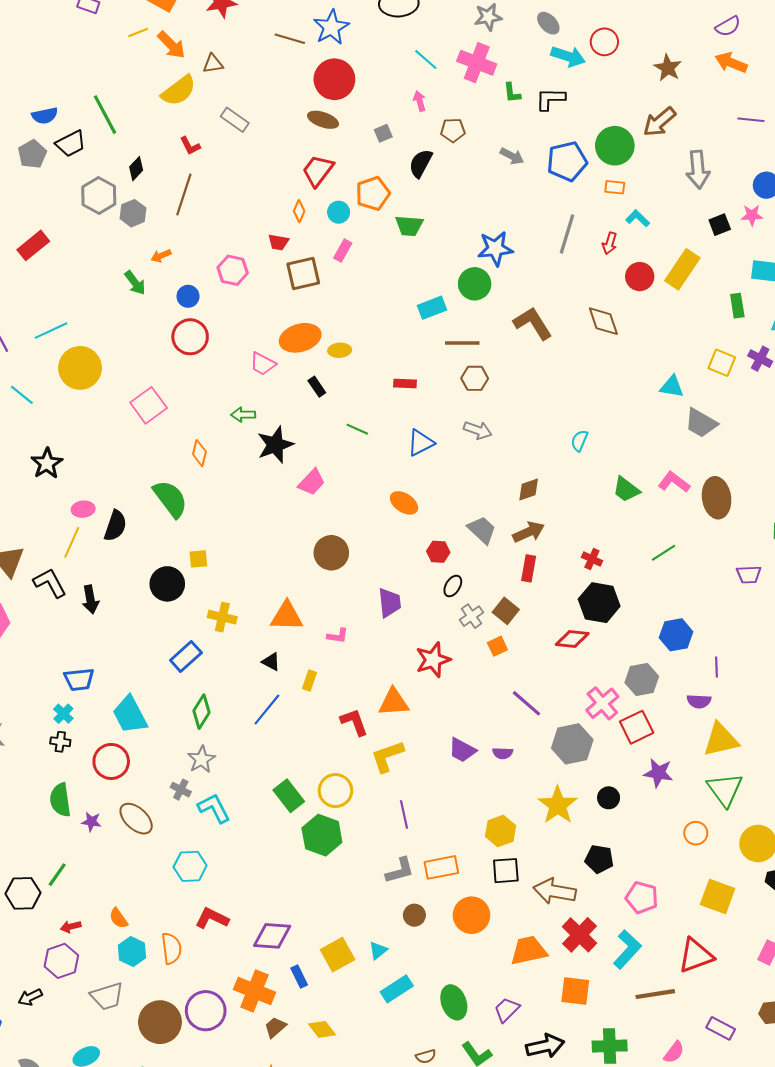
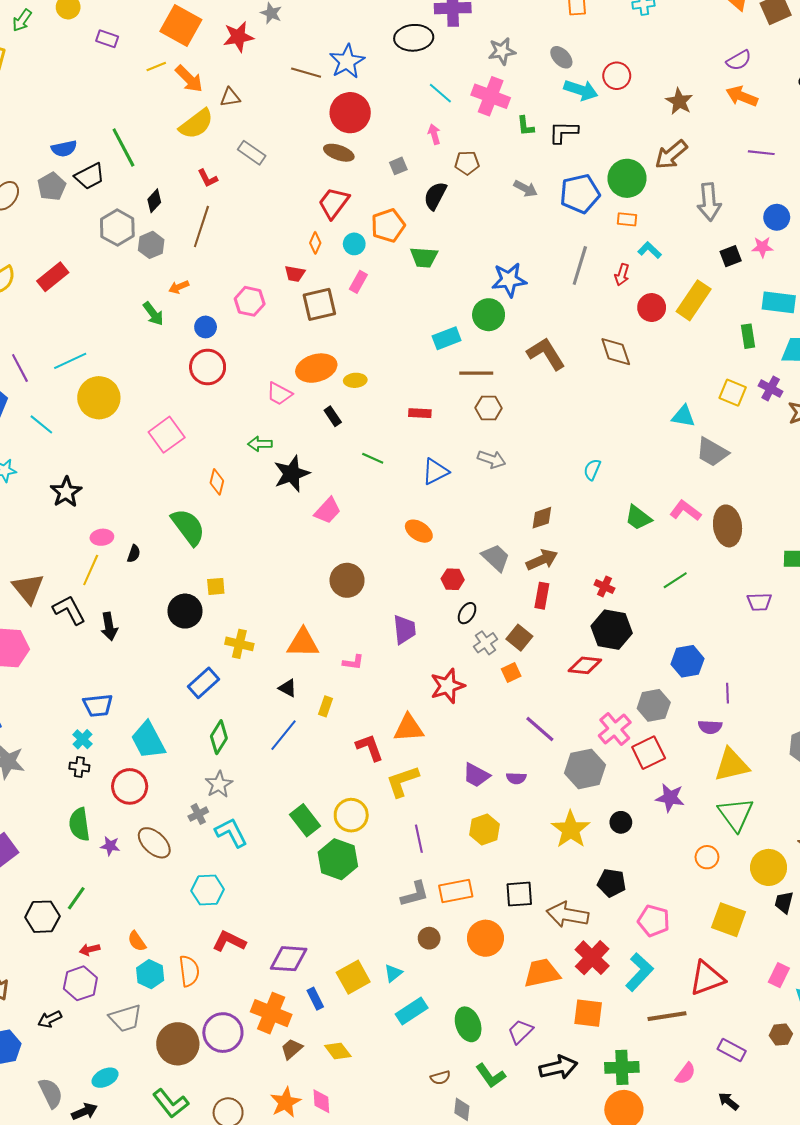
black semicircle: (115, 526) -> (134, 554), size x0.6
gray cross: (181, 790) -> (198, 814), turned 36
yellow hexagon: (501, 831) -> (484, 829), moved

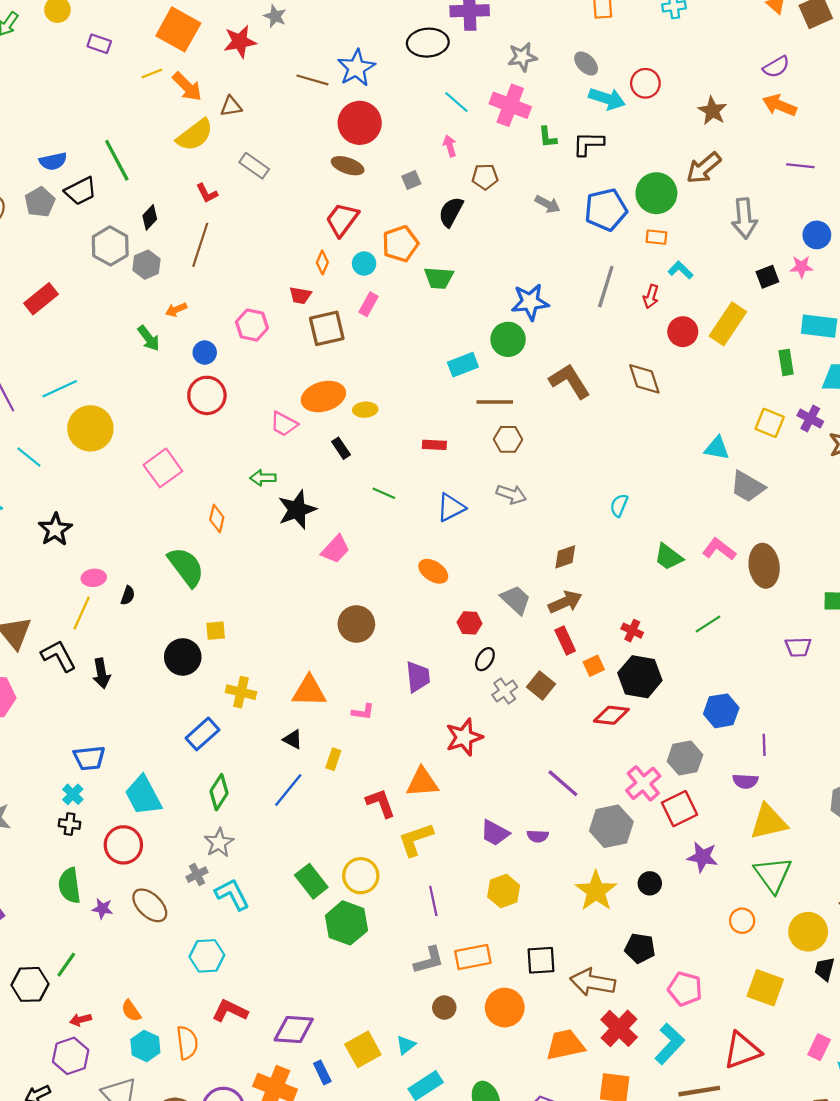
red rectangle: (542, 596) -> (565, 640), turned -35
orange square: (511, 673) -> (594, 666), moved

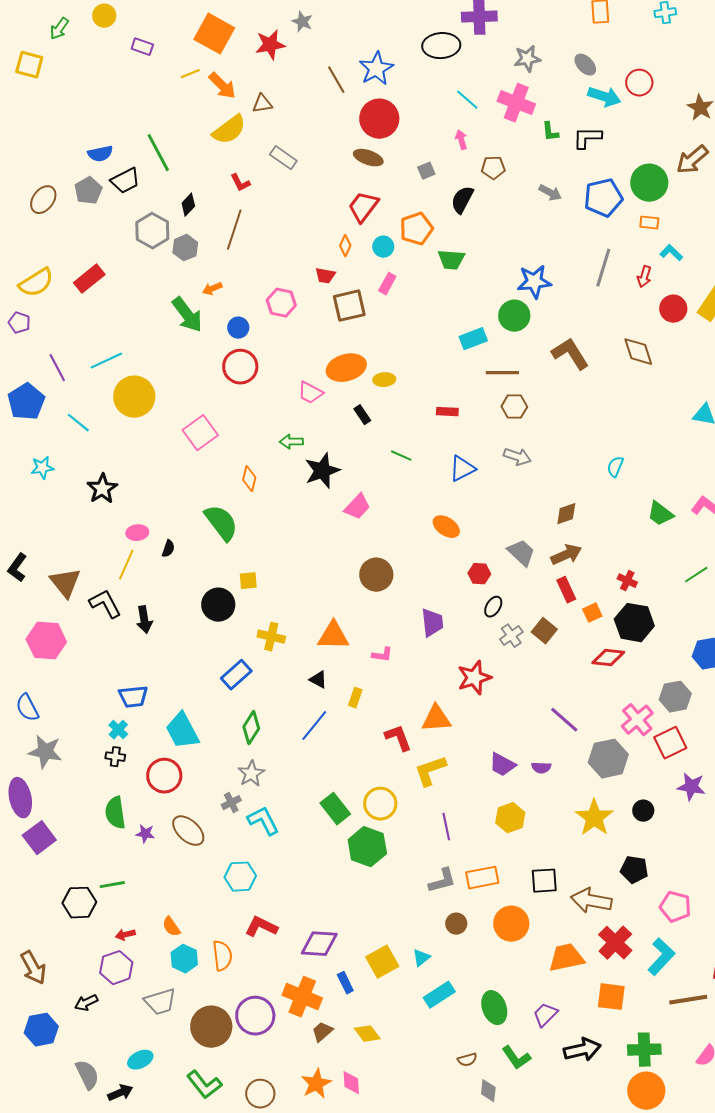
brown line: (312, 80) -> (336, 80), turned 44
green arrow: (149, 338) -> (187, 315), size x1.5
green line: (66, 965) -> (112, 885), turned 45

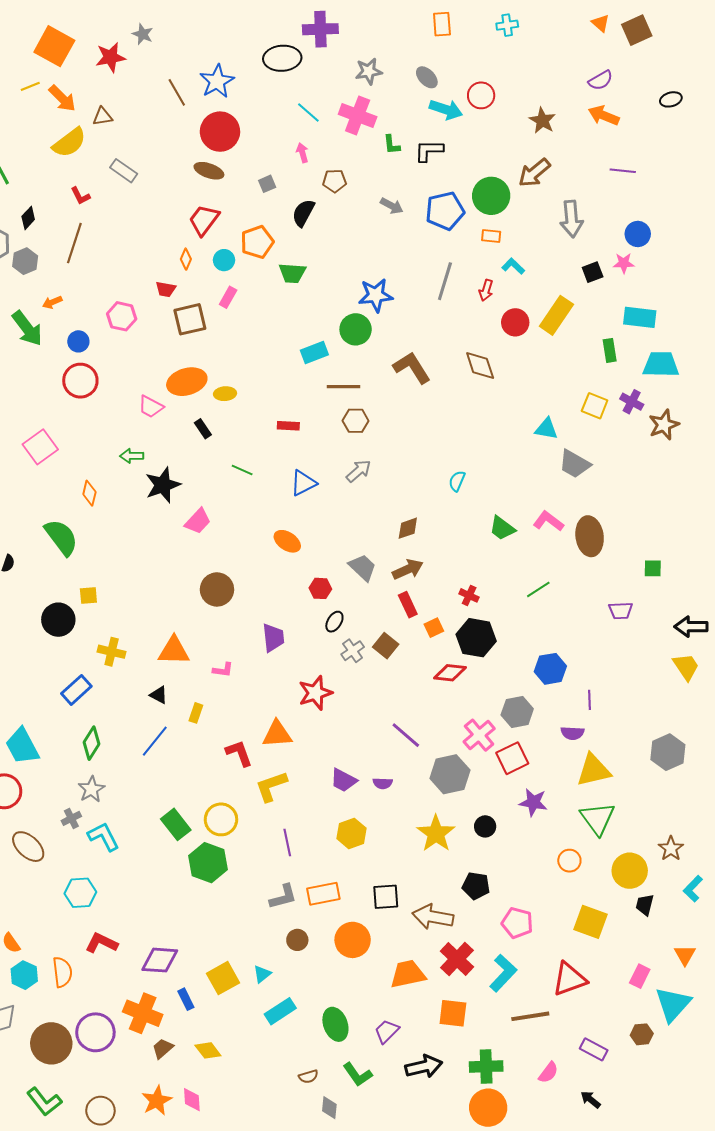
gray arrow: (517, 457) -> (359, 471), turned -60

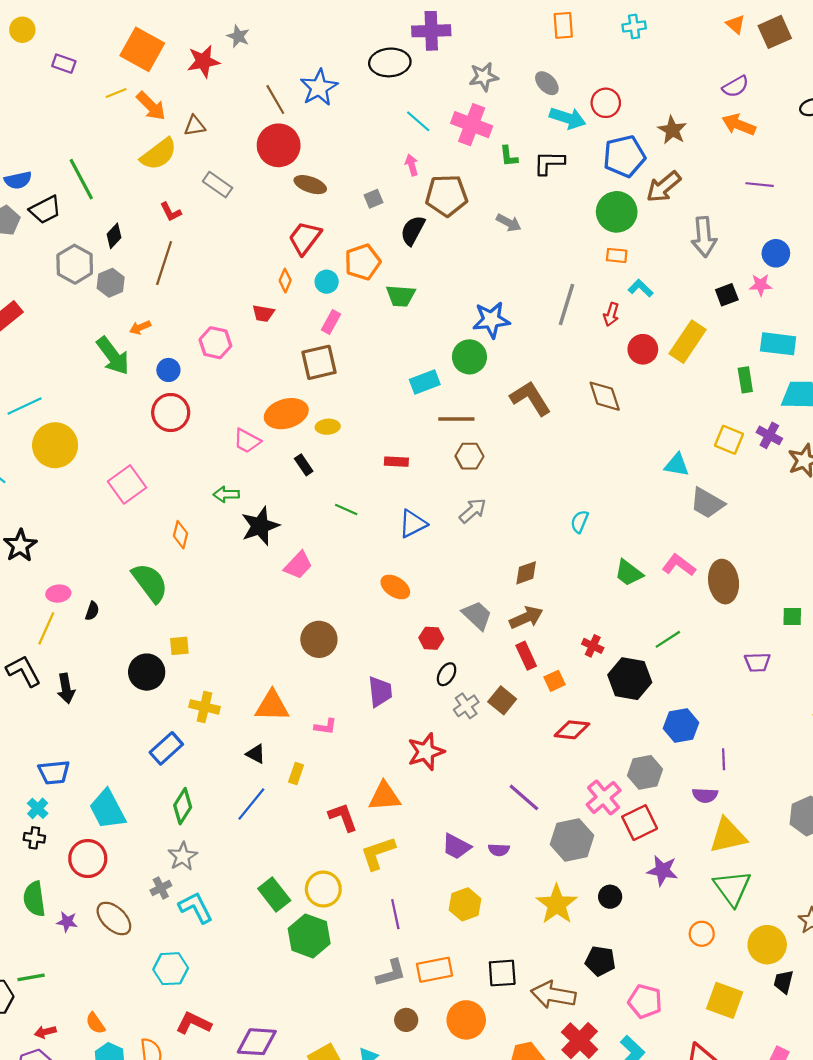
red circle: (220, 132) -> (279, 145), moved
brown pentagon: (334, 181) -> (447, 196), size x1.6
blue pentagon: (445, 211) -> (624, 156), moved
brown square: (190, 319) -> (319, 362), moved
black hexagon: (476, 638) -> (630, 679), moved

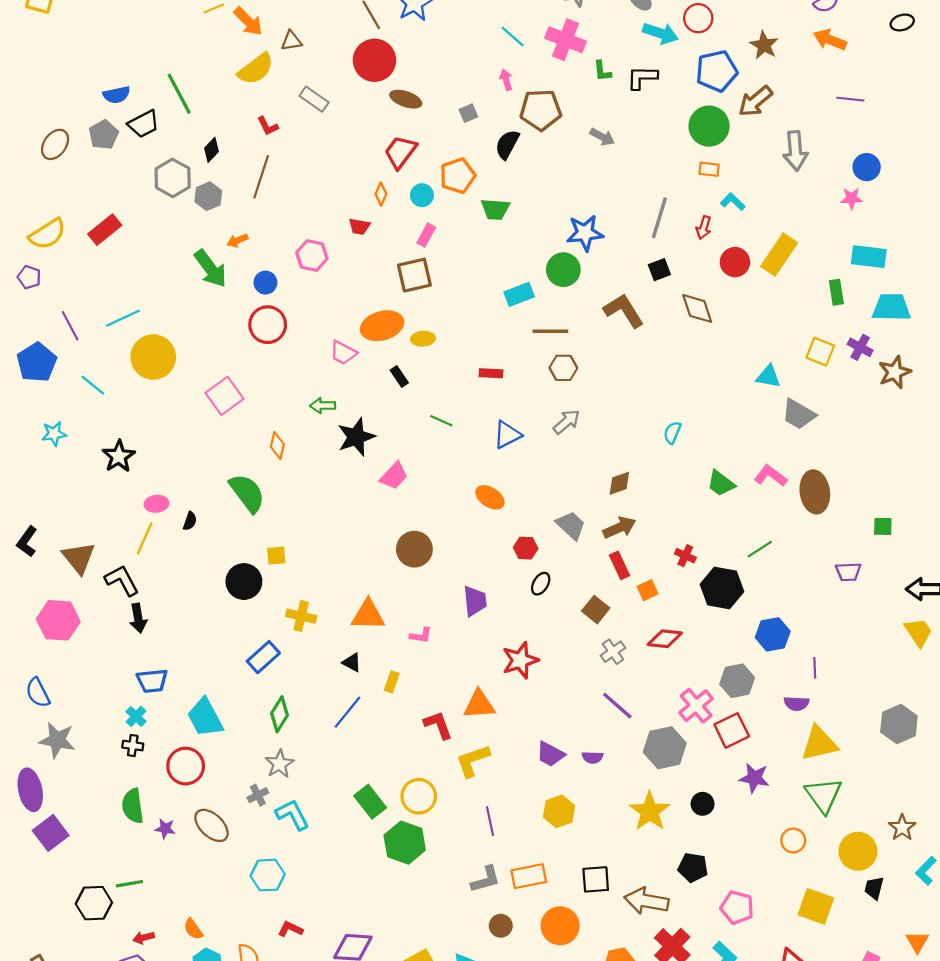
black square: (727, 295) -> (659, 270), moved
black arrow: (66, 688) -> (138, 618), moved
gray cross: (466, 706) -> (613, 652), moved
red L-shape: (194, 1023) -> (290, 929), size x0.7

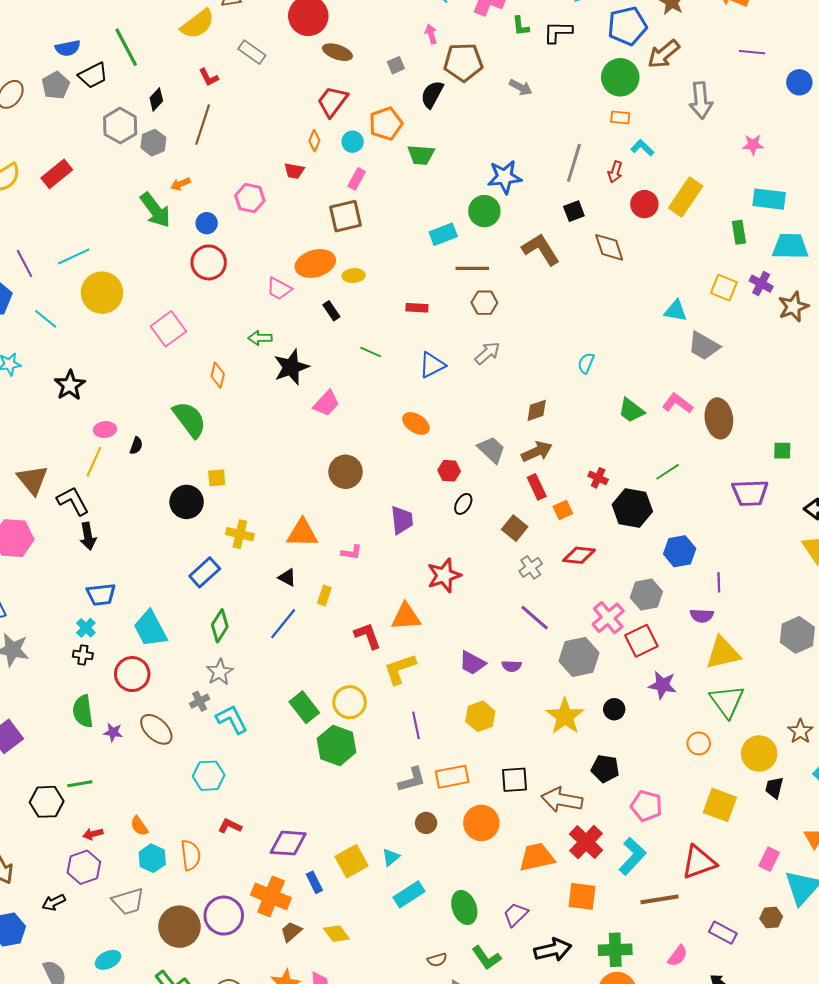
blue circle: (867, 167) -> (799, 82), moved
purple trapezoid: (848, 572) -> (750, 493), size x1.5

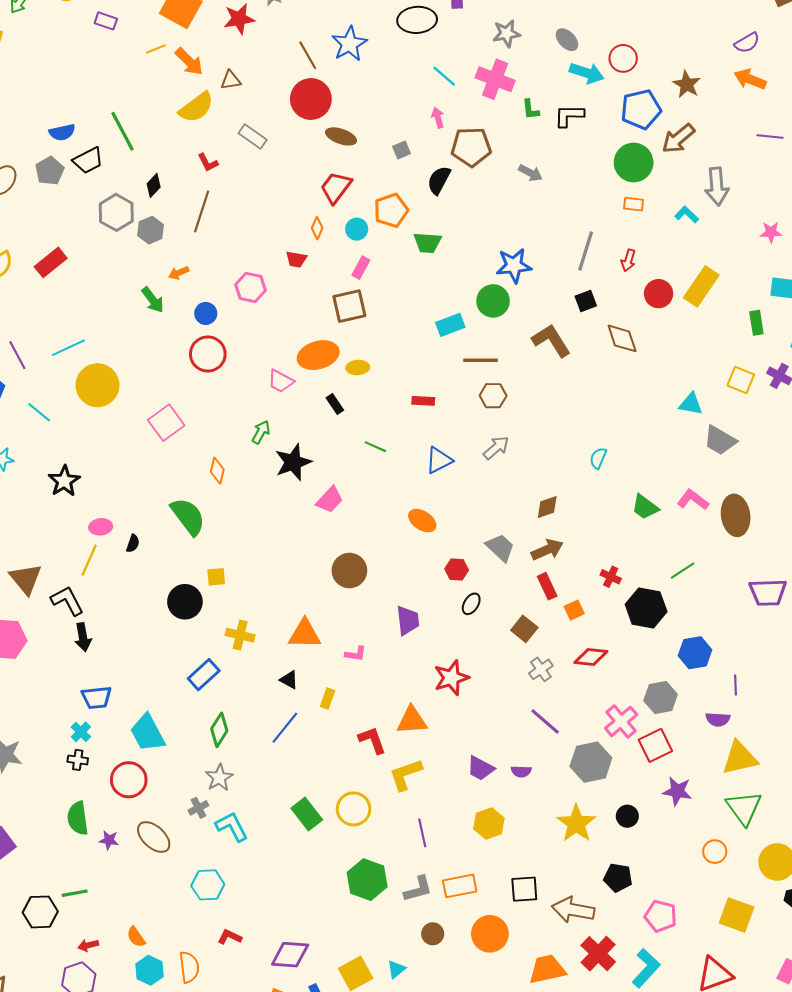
cyan L-shape: (642, 148) -> (687, 215), moved
green arrow: (155, 210) -> (153, 300), size x0.7
green arrow: (260, 338) -> (261, 432), turned 120
green hexagon: (336, 745) -> (367, 880), moved

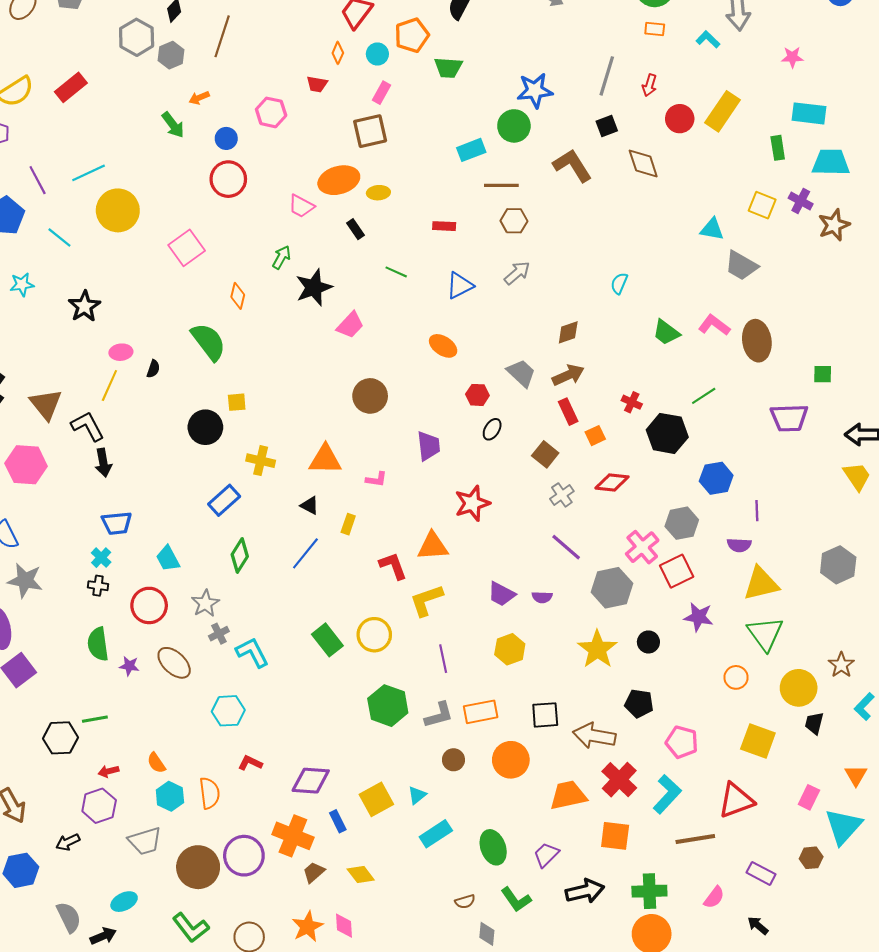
cyan trapezoid: (147, 733) -> (168, 559), size x0.7
gray star: (219, 778) -> (205, 603), moved

